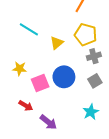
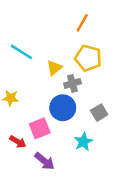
gray cross: (94, 56) -> (72, 83), moved
pink square: (40, 83) -> (40, 128), moved
cyan star: (91, 112) -> (83, 142), moved

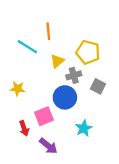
orange line: (82, 23) -> (48, 31), moved, turned -35
gray square: (99, 113) -> (98, 86), moved, turned -32
red arrow: (18, 142) -> (24, 128), turned 40

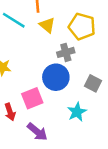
yellow triangle: (57, 61) -> (47, 25), moved, turned -40
gray square: (98, 86) -> (93, 83), moved

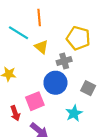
yellow triangle: (47, 25) -> (41, 47), moved

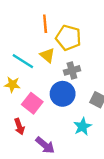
cyan line: (18, 33) -> (23, 61), moved
yellow pentagon: (78, 38) -> (68, 38), moved
pink square: (35, 101) -> (32, 103), moved, turned -30

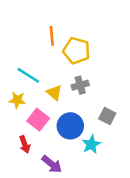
yellow triangle: (47, 55) -> (54, 93), moved
blue circle: (63, 94) -> (70, 126), moved

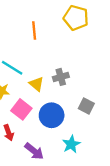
yellow pentagon: (76, 51) -> (76, 18), moved
cyan star: (91, 144) -> (71, 144), moved

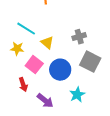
gray cross: (61, 77) -> (79, 37), moved
gray square: (86, 106) -> (90, 62), size x1.5

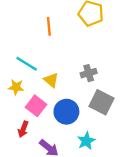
red arrow: (23, 85) -> (23, 129), turned 40

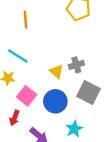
orange line: (49, 26) -> (26, 20), moved
yellow triangle: (51, 80) -> (56, 71), moved

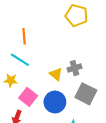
orange line: (26, 20) -> (24, 36), moved

